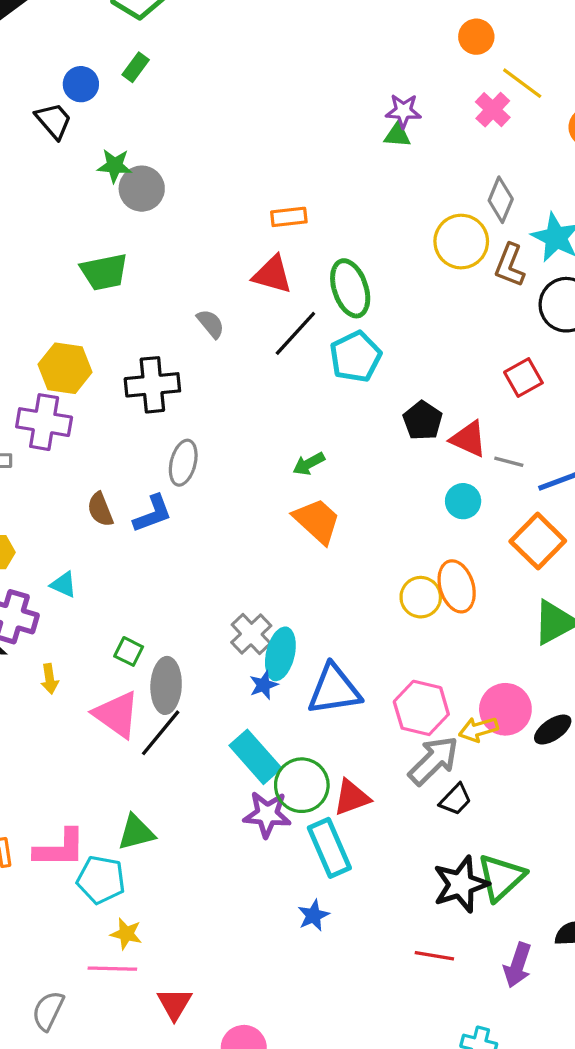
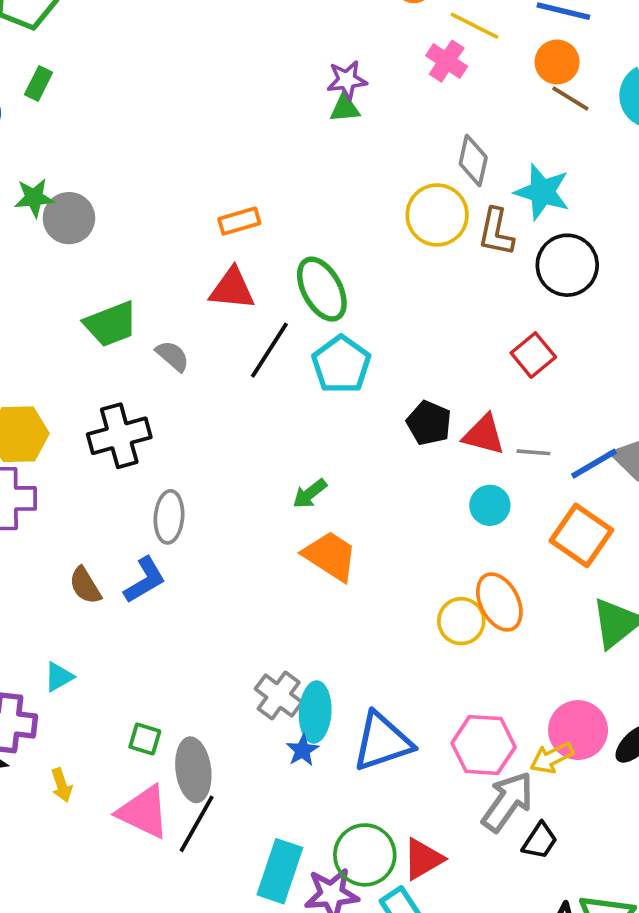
green trapezoid: (104, 272) -> (111, 324), moved
cyan triangle: (64, 585) -> (59, 677), turned -44
cyan rectangle: (255, 757) -> (280, 871), moved, turned 70

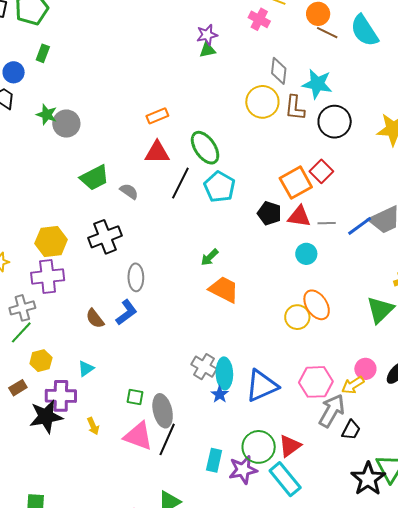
green star: (34, 198) -> (47, 115), turned 30
orange square: (581, 535) -> (296, 183), moved, turned 32
pink circle: (578, 730) -> (365, 369), size x0.7
cyan rectangle: (280, 871) -> (214, 460), size x0.7

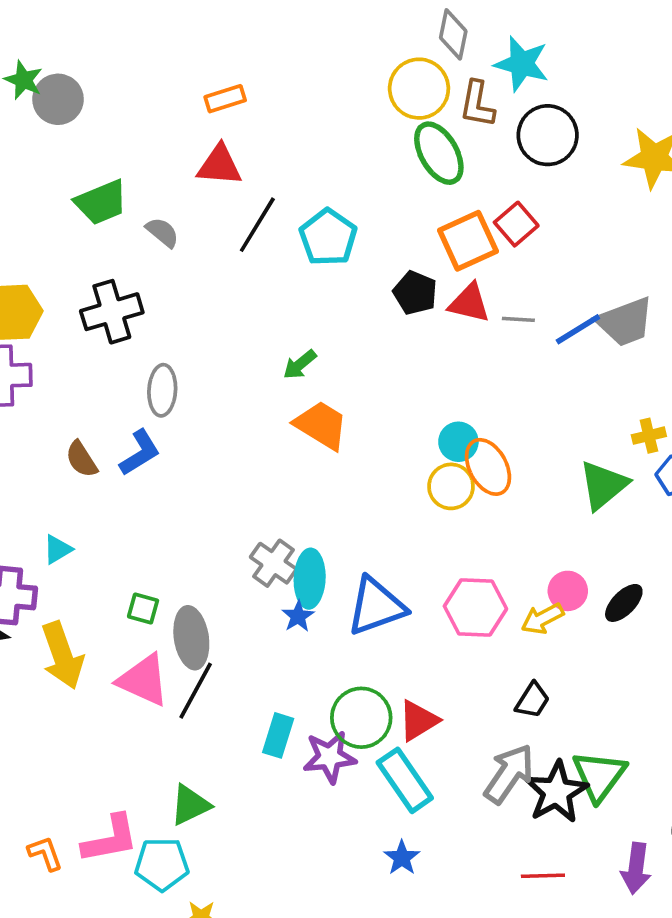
green ellipse: (205, 148) -> (439, 153), moved
cyan circle: (306, 254) -> (458, 442), moved
gray arrow: (332, 411) -> (509, 774), moved
yellow arrow: (93, 426) -> (62, 655), size x2.0

